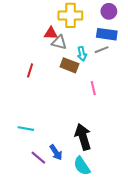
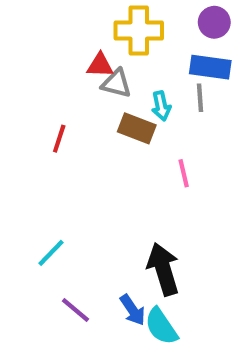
gray line: (102, 50) -> (200, 98), turned -72
cyan line: (26, 129) -> (51, 253), turned -56
blue arrow: (56, 152) -> (133, 310), moved

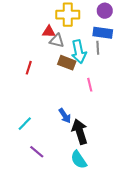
cyan arrow: (161, 106) -> (79, 52), size x1.6
blue arrow: (133, 310) -> (65, 116), moved

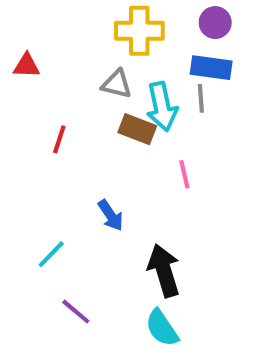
red triangle: (49, 32) -> (27, 66), moved
blue arrow: (65, 116) -> (111, 215), moved

